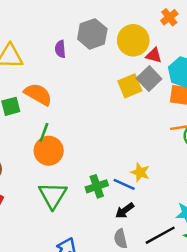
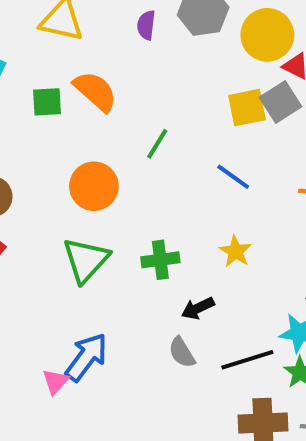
green line: (44, 132) -> (157, 144), moved
blue line: (124, 184) -> (233, 177), moved
gray semicircle: (121, 239) -> (182, 352), turned -30

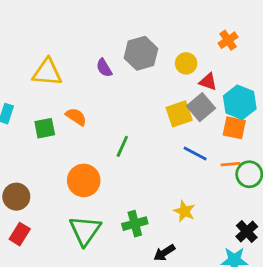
purple semicircle: (146, 25) -> (104, 68), turned -30
yellow circle: (267, 35) -> (186, 63), size x0.6
orange semicircle: (95, 91) -> (76, 117), size x0.7
blue line: (233, 177) -> (195, 153), moved

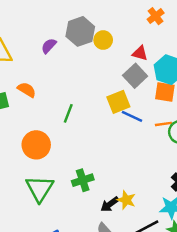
yellow circle: (186, 63) -> (103, 40), moved
purple semicircle: (104, 68) -> (49, 46), turned 77
yellow square: (179, 114) -> (118, 102), moved
yellow star: (184, 211) -> (126, 200), moved

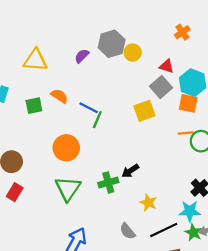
blue line: (132, 116) -> (89, 108), moved
black arrow: (110, 204) -> (130, 171), moved

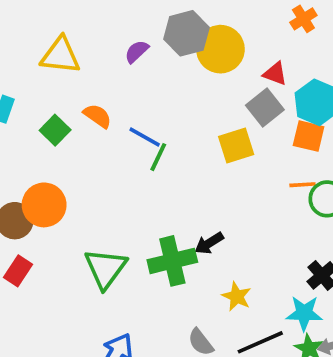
yellow circle: (133, 53) -> (220, 49), size x1.6
green square: (34, 106) -> (55, 130), turned -36
orange circle: (66, 148) -> (44, 205), moved
green cross: (108, 183) -> (172, 261), size x1.4

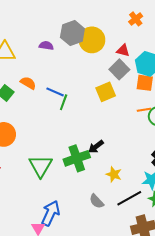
purple semicircle: (137, 51) -> (46, 46), turned 56

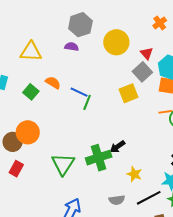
gray hexagon: (72, 33) -> (80, 25), moved
red triangle: (123, 50) -> (147, 53), turned 32
gray semicircle: (97, 201) -> (117, 200), turned -56

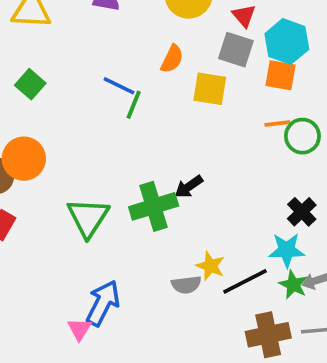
gray square: (142, 72) -> (236, 50), turned -30
orange semicircle: (53, 83) -> (172, 59), moved, turned 84
yellow square: (128, 93) -> (210, 89), turned 30
yellow star: (134, 174) -> (210, 266), moved

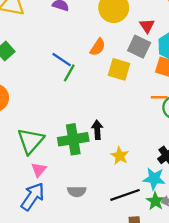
black arrow: (189, 187) -> (97, 130), turned 114
yellow star: (210, 266) -> (120, 156), moved
gray semicircle: (186, 285) -> (77, 191), moved
pink triangle: (79, 329) -> (39, 170), moved

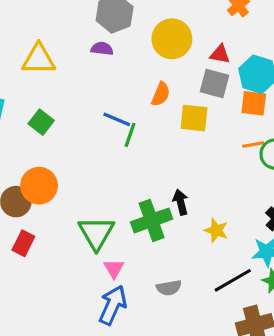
red triangle: (147, 26) -> (220, 54), turned -35

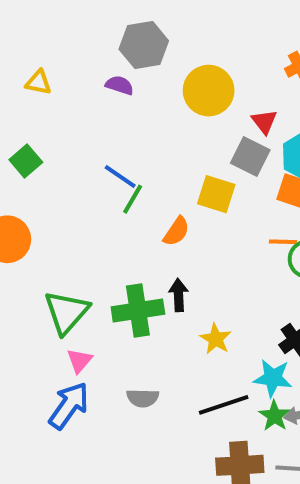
red triangle: (220, 54) -> (264, 122), turned 30
yellow triangle: (39, 59) -> (38, 82), size x0.6
orange semicircle: (161, 94) -> (176, 231), moved

